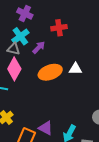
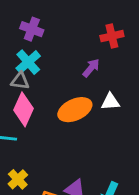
red cross: (59, 28) -> (112, 36), moved
purple arrow: (39, 47) -> (91, 68), moved

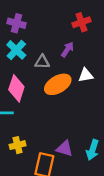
gray triangle: (20, 81) -> (42, 62), moved
yellow cross: (18, 179) -> (18, 145), turned 35

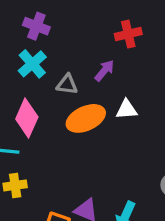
yellow cross: (18, 145) -> (15, 185), moved

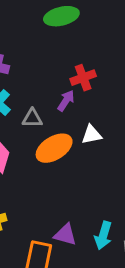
red cross: (128, 34) -> (83, 78), moved

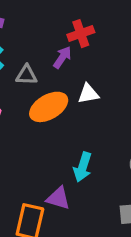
cyan arrow: (103, 235) -> (83, 167), moved

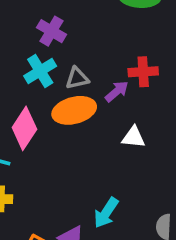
gray triangle: (27, 75) -> (77, 78), moved, turned -30
orange ellipse: (49, 107) -> (74, 110), moved

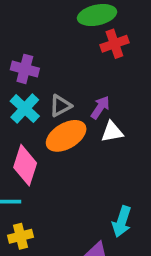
red cross: (143, 72) -> (114, 44), moved
white triangle: (134, 137) -> (112, 132), moved

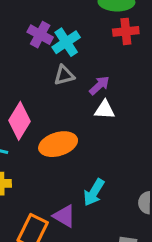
cyan cross: (25, 109) -> (66, 42), moved
orange ellipse: (66, 136) -> (58, 144), moved

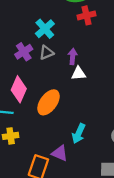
purple cross: (40, 35) -> (24, 52), moved, turned 36
purple arrow: (99, 85) -> (73, 57), turned -35
orange ellipse: (58, 144) -> (49, 102), turned -30

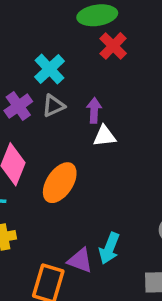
red cross: (87, 15) -> (113, 46), turned -30
cyan arrow: (79, 134) -> (109, 248), moved

